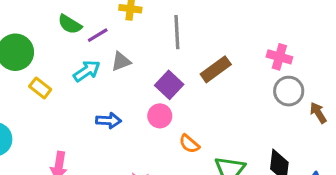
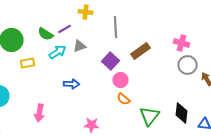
green semicircle: (70, 24) -> (46, 34), moved
yellow rectangle: (40, 88) -> (28, 63), turned -48
pink circle: (160, 116) -> (120, 80), moved

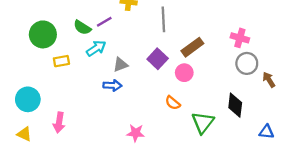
gray triangle: (80, 46) -> (121, 65), moved
pink circle: (120, 80) -> (184, 73), moved
pink arrow: (40, 113) -> (59, 123), moved
black diamond: (182, 113) -> (235, 105), moved

